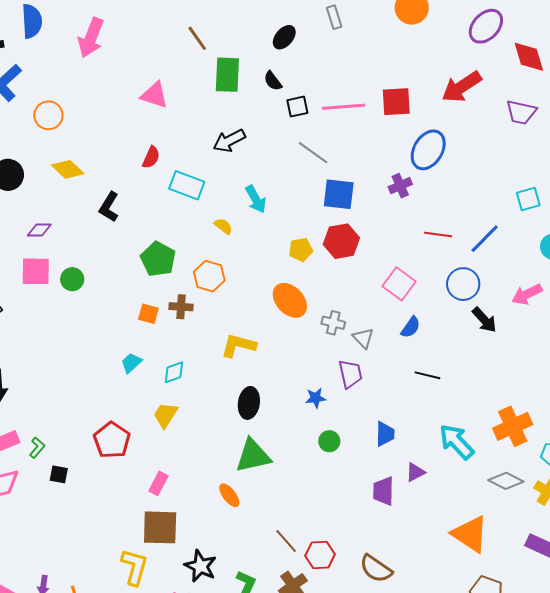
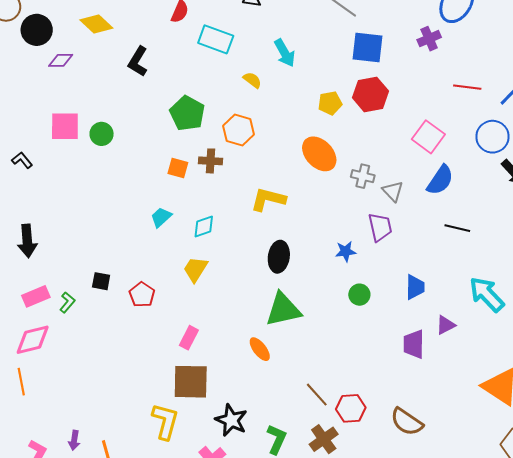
purple diamond: (39, 230) -> (61, 60), moved
blue semicircle: (411, 327) -> (440, 180), size x1.4
red pentagon: (112, 440) -> (142, 295), size x0.7
black square: (59, 474) -> (101, 281), moved

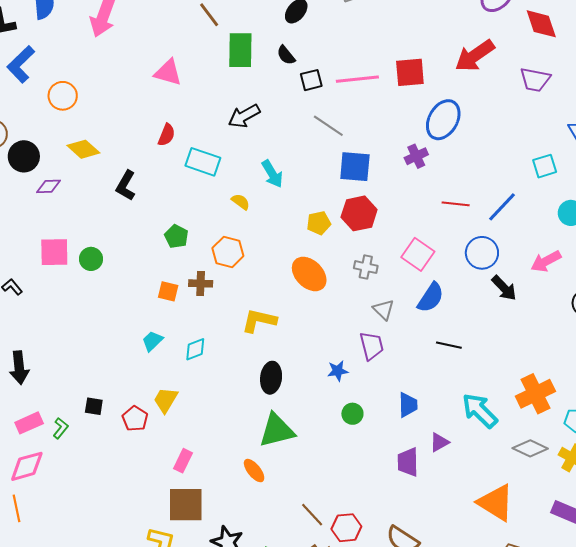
green pentagon: (187, 113) -> (176, 236), size x0.7
gray cross: (363, 176) -> (366, 267), moved
yellow trapezoid: (195, 269) -> (166, 400), moved

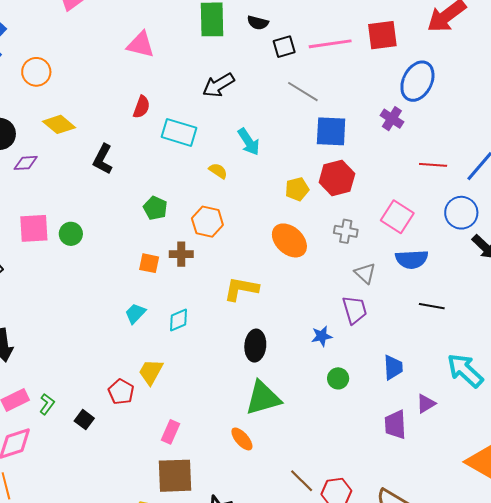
black semicircle: (286, 55) -> (258, 23), turned -35
purple cross: (416, 156) -> (392, 119), turned -30
blue semicircle: (431, 297) -> (412, 259), turned 56
black square: (94, 406) -> (84, 420), moved, turned 30

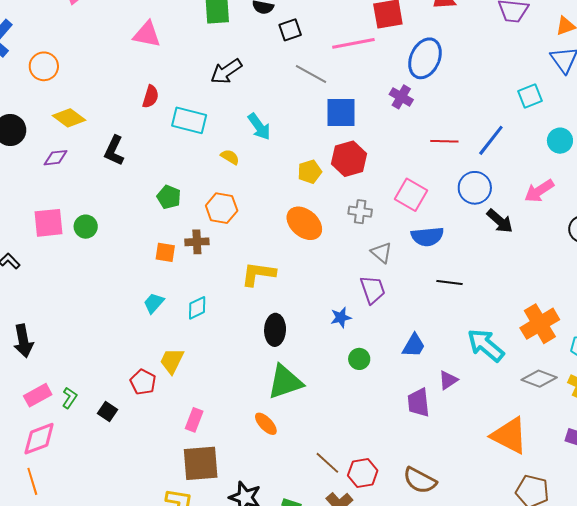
pink line: (330, 44) -> (353, 43), moved
purple diamond: (26, 163) -> (56, 158), moved
blue trapezoid: (393, 367) -> (414, 345), turned 36

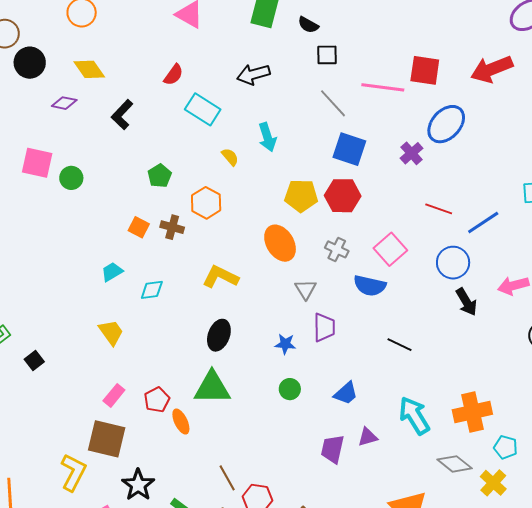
yellow pentagon: (310, 172) -> (301, 196), size x1.4
blue semicircle: (427, 237) -> (370, 286), moved
gray triangle: (381, 253) -> (306, 289), moved
yellow trapezoid: (172, 361) -> (111, 332), turned 100
red pentagon: (143, 382) -> (157, 400), moved

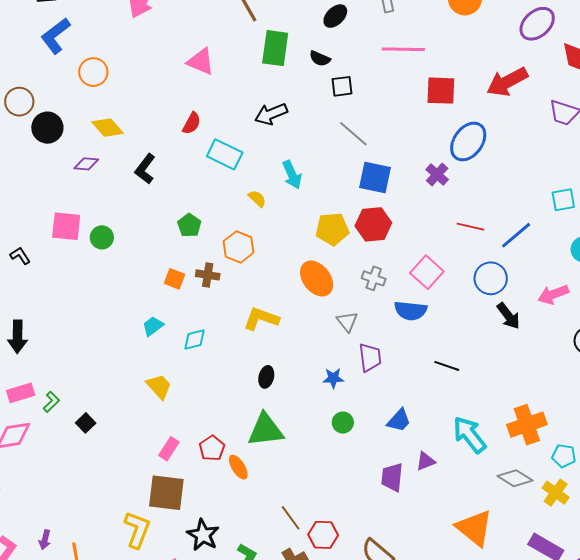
pink line: (383, 87) -> (403, 49), moved
black ellipse: (219, 335) -> (266, 377), size x0.7

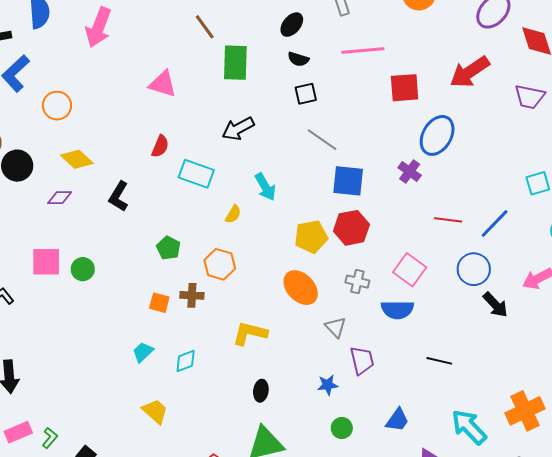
black semicircle: (320, 59) -> (298, 59), moved
yellow semicircle: (257, 199) -> (233, 214), turned 84

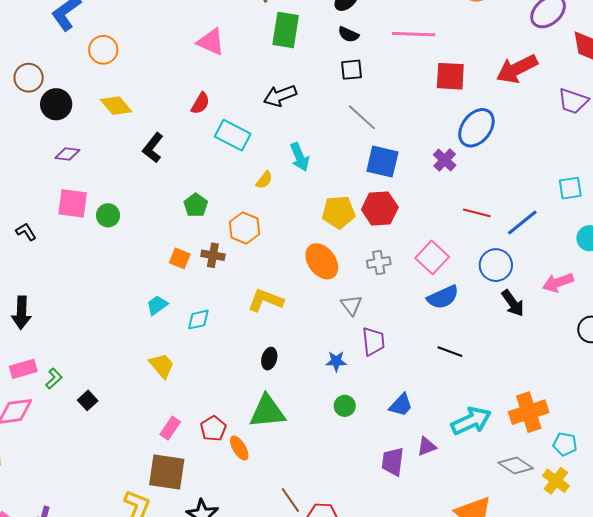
purple diamond: (60, 198) -> (67, 154), moved
gray cross: (357, 282) -> (379, 263), turned -30
blue semicircle: (397, 310) -> (443, 297), moved, turned -32
cyan arrow: (469, 427) -> (471, 421), turned 102

